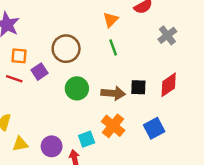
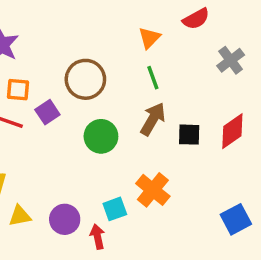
brown arrow: (113, 93) -> (153, 119), moved, turned -65
blue square: (154, 128) -> (236, 219), moved

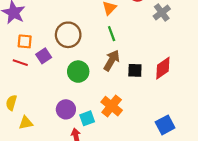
gray cross: (231, 60) -> (162, 12), moved
purple circle: (65, 219) -> (66, 109), moved

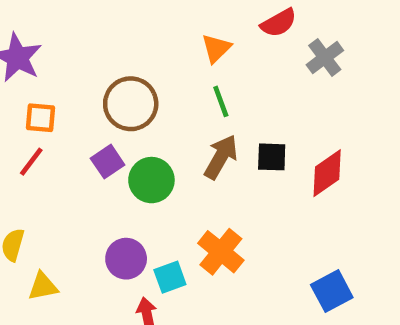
purple square: (44, 56) -> (108, 162), moved
red line: (20, 63) -> (31, 162), turned -72
black square: (135, 70) -> (272, 157), moved

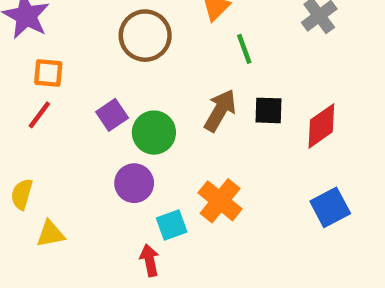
green line: (221, 101) -> (244, 49), moved
brown circle: (131, 104) -> (145, 36), moved
purple circle: (126, 259) -> (134, 183), moved
blue square: (332, 291) -> (330, 207), moved

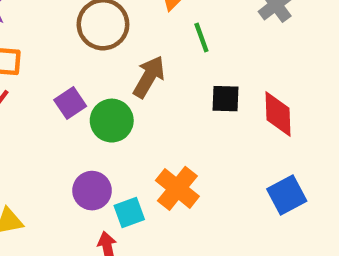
brown arrow: (220, 110) -> (149, 77), moved
red diamond: (321, 126) -> (278, 114), turned -57
purple circle: (134, 183) -> (92, 191), moved

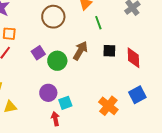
brown arrow: (149, 77) -> (80, 51), moved
orange cross: (177, 188) -> (108, 106), moved

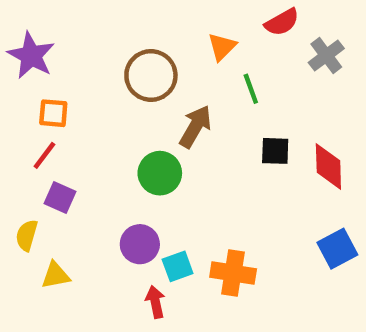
brown arrow: (80, 51) -> (195, 127), moved
purple square: (38, 53) -> (60, 198), moved, turned -32
orange cross: (108, 106) -> (233, 273), moved, turned -30

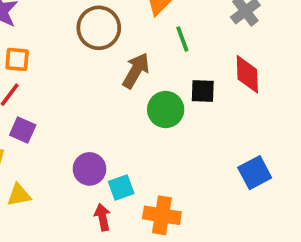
red diamond: (328, 166) -> (247, 74), moved
green circle: (160, 173) -> (166, 110), moved
orange cross: (233, 273) -> (162, 215), moved

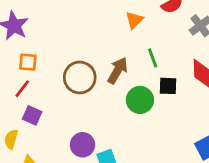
brown circle: (99, 28) -> (80, 78), moved
green line: (182, 39) -> (153, 58), moved

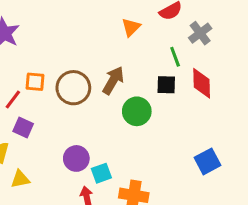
green line: (153, 58) -> (175, 57), moved
orange square: (28, 62) -> (35, 82), moved
black square: (168, 86) -> (166, 85), moved

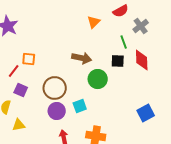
brown arrow: (113, 80) -> (82, 58), turned 72
brown circle: (73, 88) -> (55, 88), moved
cyan square: (101, 173) -> (80, 106), moved

